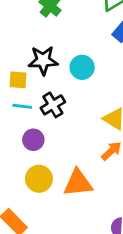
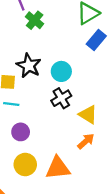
black star: (43, 60) -> (29, 66), turned 30
black cross: (53, 105) -> (61, 98), moved

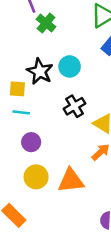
cyan circle: (61, 71) -> (70, 66), moved

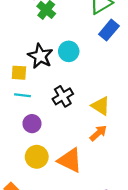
black cross: (75, 106) -> (63, 96), moved
orange triangle: (71, 181) -> (70, 160), turned 32

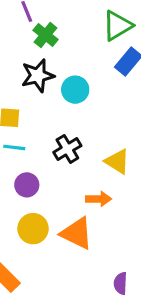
black star: (40, 56) -> (38, 76), moved, turned 30
orange arrow: (98, 133) -> (99, 199), moved, turned 42

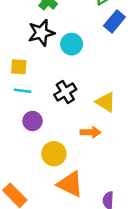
yellow circle: (33, 229) -> (54, 154), moved
orange triangle: (77, 233) -> (70, 184), moved

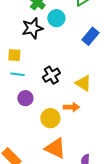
blue rectangle: (114, 21) -> (90, 36), moved
cyan circle: (72, 44) -> (56, 18), moved
yellow circle: (54, 154) -> (50, 118), moved

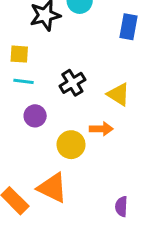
blue rectangle: (90, 36) -> (129, 27), turned -30
orange triangle: (55, 148) -> (52, 188), moved

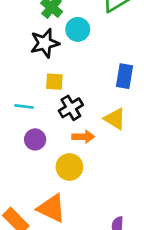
blue rectangle: (129, 27) -> (125, 76), moved
yellow square: (19, 54) -> (54, 82), moved
orange arrow: (101, 129) -> (83, 137), moved

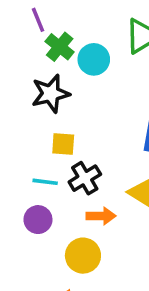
cyan circle: (78, 29) -> (94, 59), moved
cyan line: (24, 106) -> (45, 182), moved

